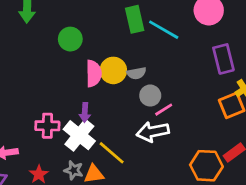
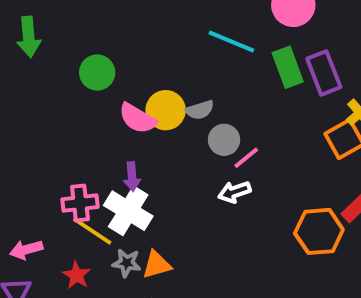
green rectangle: (135, 19) -> (288, 67), moved
pink semicircle: (94, 74) -> (138, 118), turned 128
white arrow: (153, 132) -> (234, 192), size x0.7
yellow line: (112, 153) -> (92, 231), moved

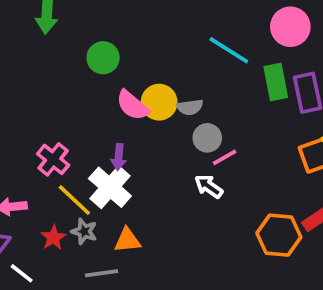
white arrow: (234, 192) -> (209, 186), turned 44
pink cross: (80, 203) -> (53, 159), moved, turned 36
gray star: (127, 263) -> (84, 231), moved

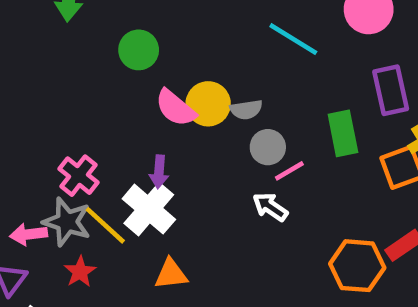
green rectangle: (276, 82) -> (343, 133), moved
gray star: (84, 231) -> (67, 222), moved, size x1.5

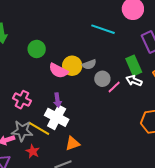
pink cross: (79, 176) -> (22, 100), moved
white arrow: (270, 207) -> (134, 81), moved

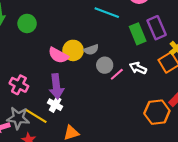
green circle: (37, 49) -> (27, 23), moved
green rectangle: (134, 65) -> (138, 34), moved
purple arrow: (57, 100) -> (56, 86), size x1.6
white cross: (57, 117) -> (55, 105), size x0.6

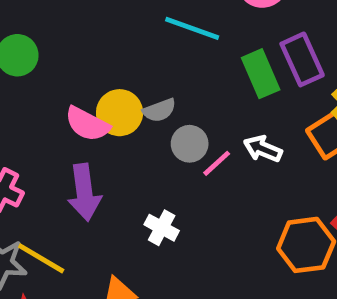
white cross: (55, 105) -> (162, 228), moved

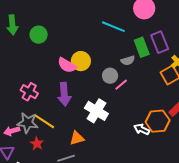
gray semicircle: (159, 110) -> (128, 60), moved
white arrow: (263, 149) -> (142, 129), moved
white cross: (162, 228) -> (96, 111), size x1.6

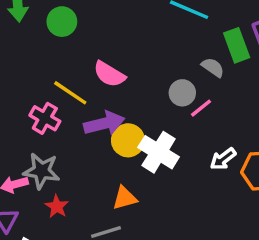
gray semicircle: (128, 60) -> (213, 67), turned -128
yellow circle: (81, 61) -> (128, 140), moved
purple arrow: (64, 94) -> (104, 123), turned -100
yellow line: (45, 122) -> (70, 93), moved
white arrow: (142, 129) -> (223, 159), moved, turned -63

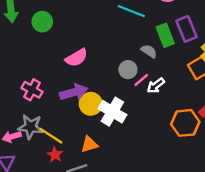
pink semicircle: (109, 74) -> (76, 58), turned -60
yellow line: (70, 93) -> (51, 136), moved
white arrow: (223, 159) -> (156, 86), moved
red star: (57, 206) -> (55, 155), moved

